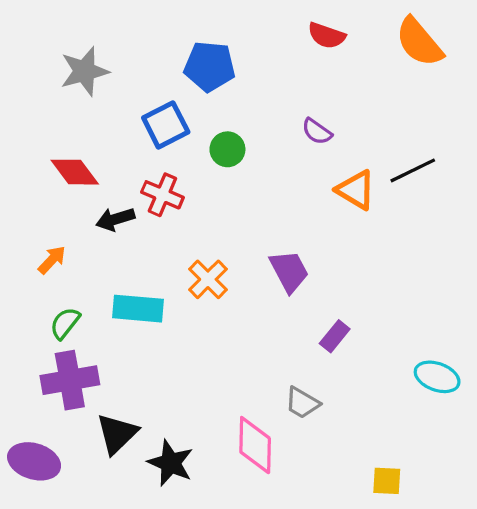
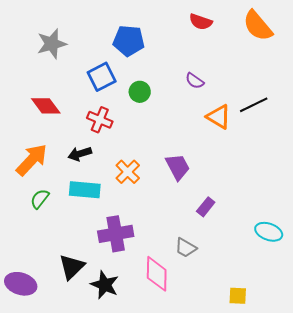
black arrow: (115, 219) -> (80, 154), moved
orange arrow: (52, 260) -> (32, 160), size x1.8
purple cross: (70, 380) -> (116, 234), moved

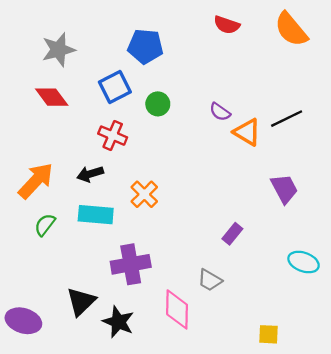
purple semicircle: (195, 81) -> (220, 112), moved
red diamond: (46, 106) -> (52, 97), moved
purple trapezoid: (178, 167) -> (284, 189), moved

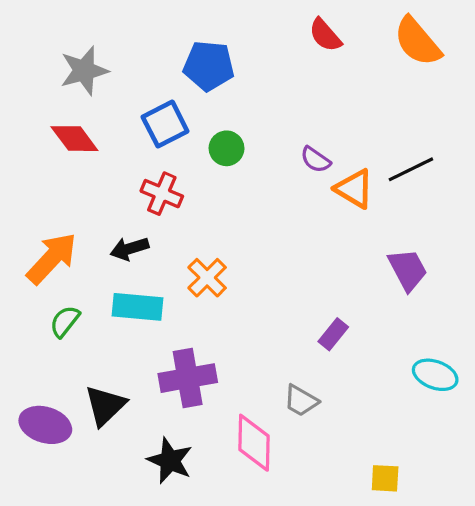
red semicircle: (227, 25) -> (325, 35), turned 30
black triangle: (81, 302) -> (105, 406), moved
purple ellipse: (23, 321) -> (45, 425), moved

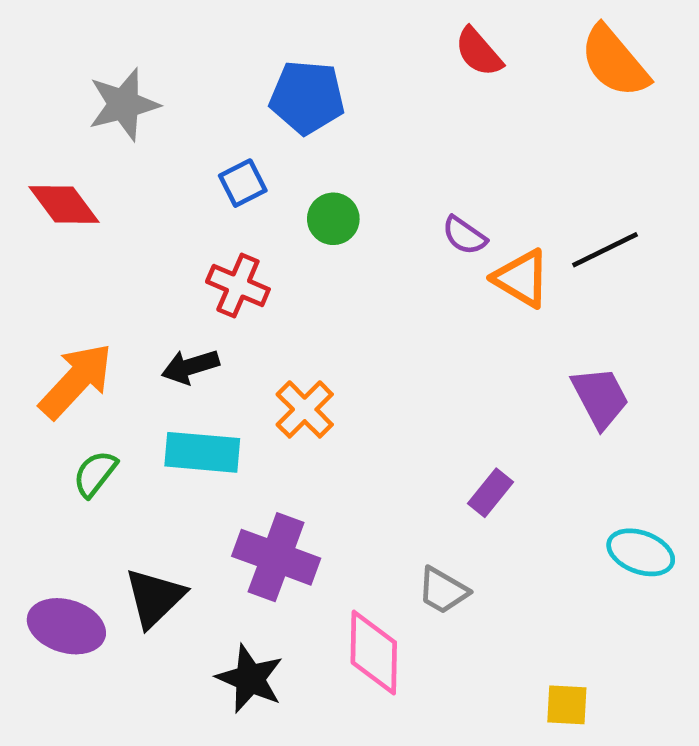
blue square: (165, 124) -> (243, 183), size x0.7
red diamond: (74, 139) -> (64, 204), moved
purple cross: (188, 378) -> (276, 557), turned 30

